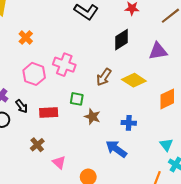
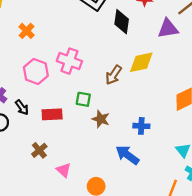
black diamond: (122, 40) -> (122, 22), moved, turned -50
purple triangle: (158, 51) -> (168, 29), moved
yellow diamond: (134, 80) -> (141, 62), moved, turned -45

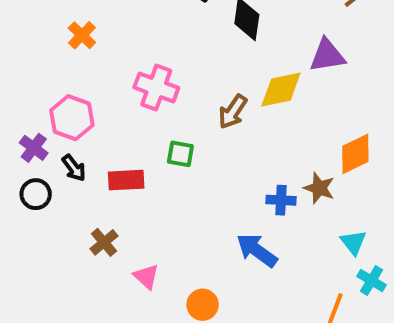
purple triangle: (168, 29) -> (327, 55), moved
pink hexagon: (36, 71) -> (72, 118), moved
brown star: (101, 119) -> (319, 188), moved

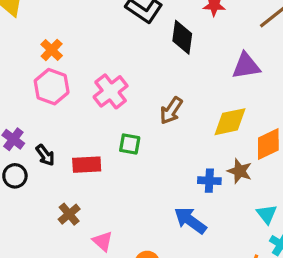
pink cross: (156, 88) -> (111, 91), turned 32
yellow diamond: (281, 90) -> (230, 122), moved
pink hexagon: (72, 118) -> (52, 87), moved

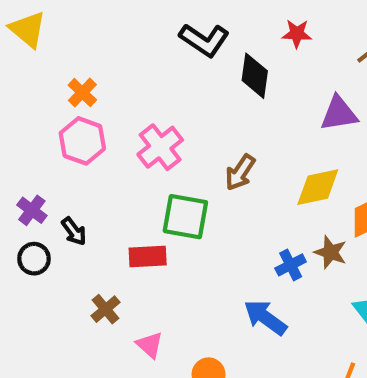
green square: (130, 144) -> (185, 217), size x1.6
red rectangle: (87, 165) -> (148, 257), moved
blue cross: (209, 181) -> (291, 265), turned -30

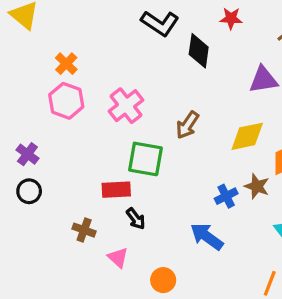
black arrow: (74, 231) -> (136, 219), moved
brown cross: (105, 309) -> (84, 230), turned -30

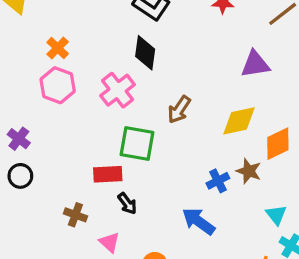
black diamond: (199, 51) -> (145, 53), moved

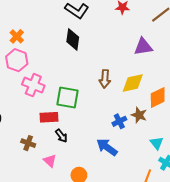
pink cross: (118, 90) -> (33, 85), moved, turned -30
brown arrow: (179, 110) -> (105, 79), moved, turned -30

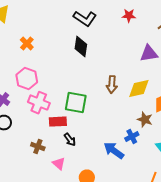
pink hexagon: (17, 60) -> (27, 79), moved
pink cross: (33, 85) -> (39, 103), moved
blue cross: (119, 121) -> (132, 137), moved

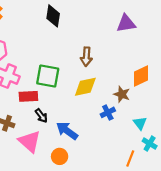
yellow diamond: (139, 89) -> (85, 87), moved
blue arrow: (114, 151) -> (67, 131), moved
pink triangle: (59, 164) -> (30, 141), size x1.6

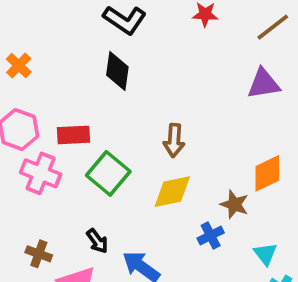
purple triangle: (126, 23) -> (264, 84), moved
green square: (48, 76) -> (108, 173), turned 30
red rectangle: (28, 96) -> (73, 135), moved

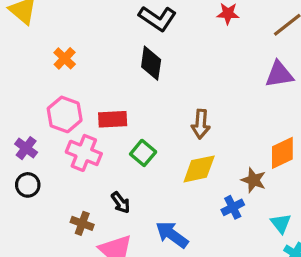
green square: (108, 173) -> (143, 153), size x0.7
black arrow: (97, 241) -> (121, 203), moved

